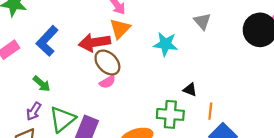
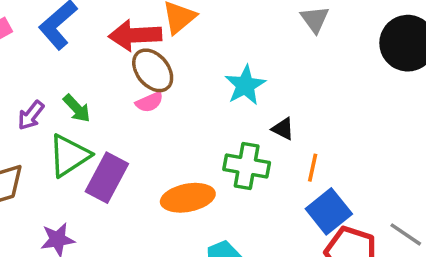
cyan star: (165, 44) -> (245, 85), moved, turned 30
green arrow: (42, 84) -> (77, 108), moved
purple arrow: (34, 111) -> (31, 115), moved

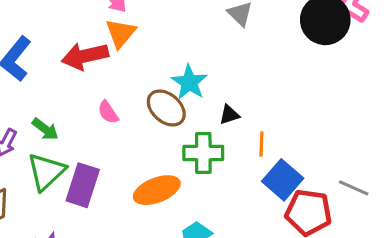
brown ellipse: (153, 70) -> (166, 108), moved
pink semicircle: (149, 102) -> (108, 112), turned 90
black triangle: (283, 129) -> (229, 115), turned -35

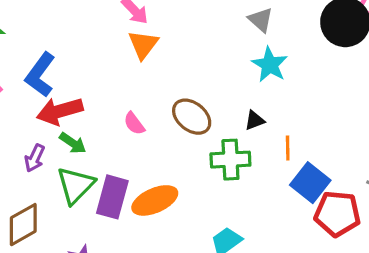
red arrow: (85, 56) -> (60, 111), moved
cyan star: (189, 82) -> (270, 65), moved
orange ellipse: (157, 190) -> (155, 200), moved

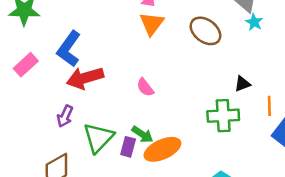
cyan star: (270, 65) -> (254, 22), moved, size x0.6
brown ellipse: (192, 117) -> (205, 31), moved
green arrow: (73, 143) -> (142, 134), moved
purple rectangle: (112, 197) -> (128, 147), size x0.6

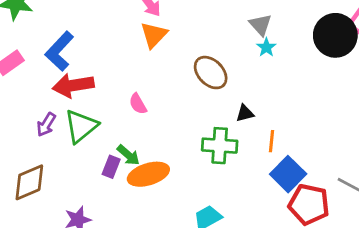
brown ellipse: (205, 31) -> (211, 73), moved
green triangle: (98, 138) -> (81, 126), moved

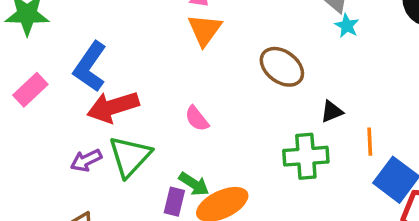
purple arrow: (46, 125) -> (86, 160), turned 40

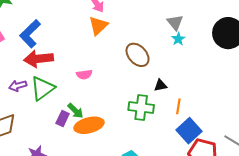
pink semicircle: (197, 119) -> (84, 74), turned -70

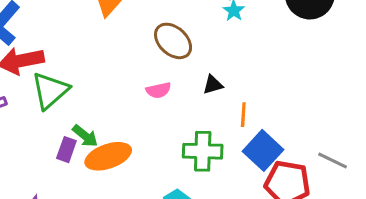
pink semicircle: (84, 74) -> (158, 90), moved
green triangle: (43, 88) -> (50, 91), moved
green cross: (141, 108) -> (203, 151), moved

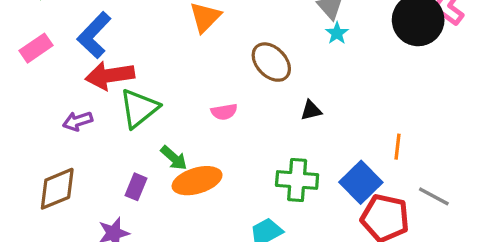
pink semicircle: (158, 90) -> (224, 112), moved
orange line: (243, 115) -> (397, 147), moved
purple rectangle: (66, 150) -> (136, 187), moved

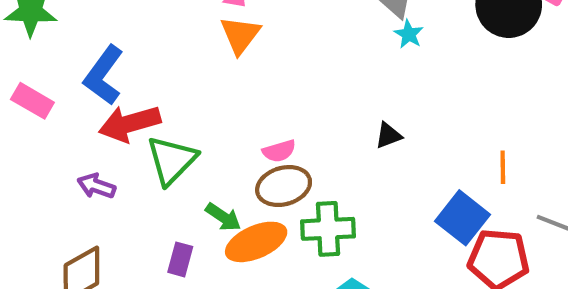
pink rectangle: (36, 48) -> (32, 101), turned 72
brown ellipse: (271, 62) -> (284, 186), moved, turned -54
purple arrow: (78, 121) -> (96, 186), turned 44
green cross: (297, 180) -> (328, 229), moved

